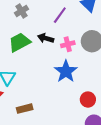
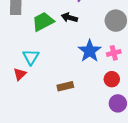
pink cross: (68, 44) -> (114, 53), moved
brown rectangle: (25, 109) -> (65, 86), moved

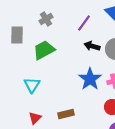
black arrow: (69, 18) -> (92, 46), moved
red triangle: (20, 74) -> (35, 118), moved

